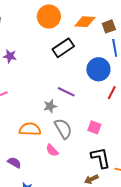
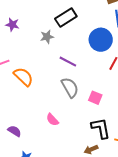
gray star: (50, 106) -> (47, 37), moved
orange semicircle: (30, 129) -> (23, 77), moved, turned 40
gray semicircle: (63, 129) -> (70, 87), moved

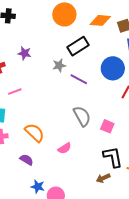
purple line: (68, 62) -> (79, 79), moved
orange semicircle: (23, 77) -> (35, 133), moved
pink semicircle: (52, 120) -> (65, 148), turned -80

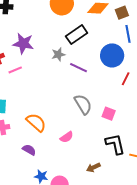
purple star: (25, 53) -> (23, 43), size x1.5
pink line: (15, 92) -> (15, 70), moved
brown arrow: (103, 178) -> (93, 167), moved

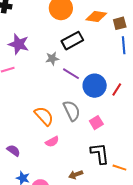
blue circle: (112, 55) -> (95, 86), moved
pink square: (109, 114) -> (96, 123), turned 32
orange semicircle: (36, 122) -> (44, 116), moved

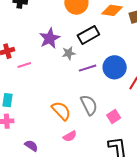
purple star: (19, 44) -> (50, 38), moved, turned 30
purple line: (71, 74) -> (88, 68), turned -48
blue circle: (95, 86) -> (115, 67), moved

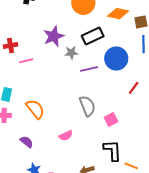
blue circle: (115, 67) -> (116, 59), moved
orange semicircle: (61, 111) -> (35, 109), moved

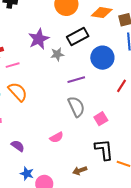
purple line: (89, 69) -> (76, 80), moved
orange semicircle: (35, 109) -> (18, 92), moved

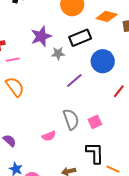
purple line: (76, 80) -> (74, 80), turned -30
gray semicircle: (76, 107) -> (71, 119), moved

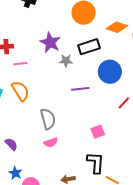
purple star: (41, 36) -> (50, 42), turned -30
purple line: (74, 80) -> (80, 89), turned 30
gray semicircle: (71, 119) -> (48, 119), moved

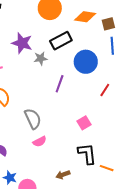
purple line: (80, 89) -> (60, 84), turned -54

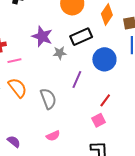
orange diamond: (85, 17) -> (107, 14), turned -70
red line: (105, 90) -> (105, 100), moved
gray semicircle: (33, 119) -> (48, 99), moved

